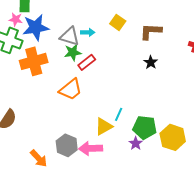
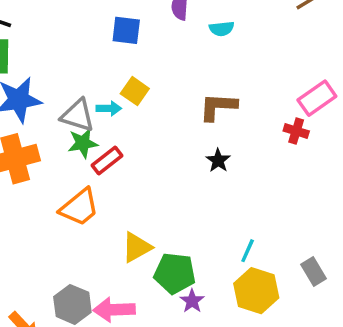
yellow square: (118, 22) -> (135, 91), moved
cyan line: (119, 114) -> (248, 251), moved
yellow triangle: (104, 126) -> (137, 247), moved
green pentagon: (145, 127) -> (175, 273), moved

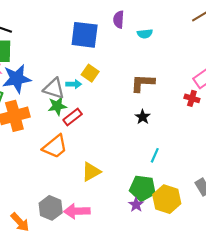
blue square: (126, 30) -> (85, 35), size x1.5
cyan line: (248, 251) -> (155, 155), moved
green pentagon: (175, 273) -> (143, 188), moved
purple star: (192, 301) -> (136, 205), moved

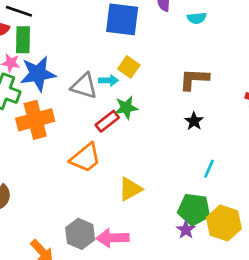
green star: (57, 106) -> (126, 108), moved

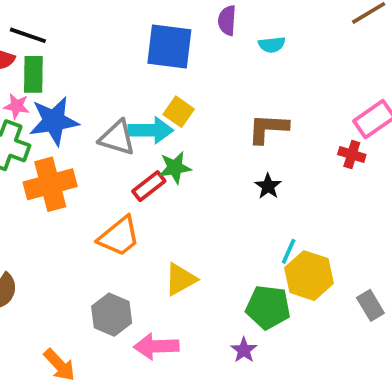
cyan arrow: (109, 80) -> (151, 130), size x1.6
yellow hexagon: (224, 223) -> (309, 276), moved
purple star: (186, 230) -> (244, 350), moved
gray hexagon: (80, 234) -> (112, 315), moved

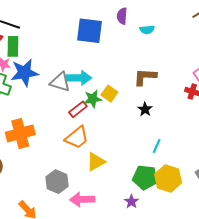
yellow square: (179, 112) -> (109, 94), moved
orange cross: (50, 184) -> (20, 133), moved
orange trapezoid: (119, 236) -> (77, 138), moved
yellow hexagon: (309, 276) -> (168, 178), moved

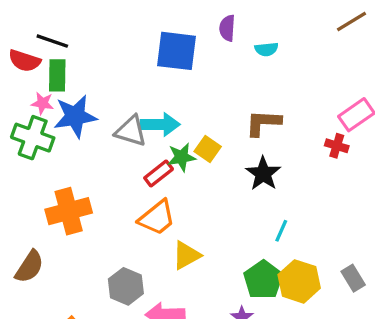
black star: (145, 109) -> (263, 174), size x1.5
green pentagon: (145, 177) -> (263, 280), turned 30

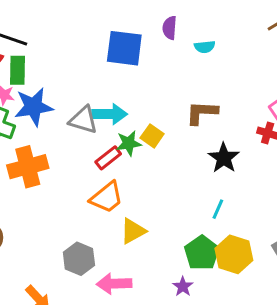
black star: (263, 174) -> (224, 158), moved
orange cross: (69, 211) -> (28, 167), moved

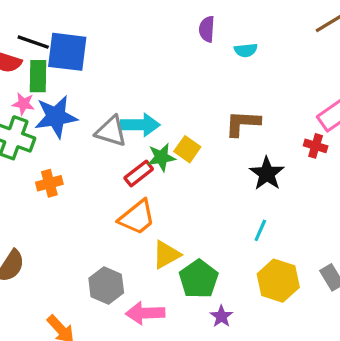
blue square: (124, 48) -> (67, 52), moved
orange cross: (28, 167) -> (49, 183), size x0.6
green pentagon: (202, 253) -> (199, 279), moved

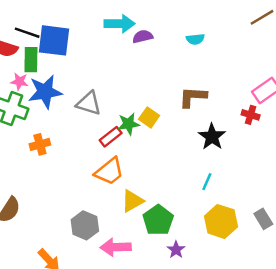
purple semicircle: (207, 29) -> (143, 37), moved, turned 72
cyan arrow: (140, 125) -> (120, 24), moved

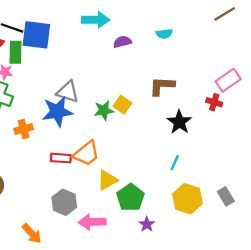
purple semicircle: (143, 37) -> (122, 42), moved
blue star: (45, 92) -> (57, 112), moved
red rectangle: (111, 137) -> (61, 158), moved, turned 42

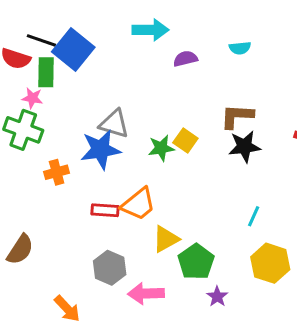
blue square: (36, 35) -> (73, 50), turned 32
black star: (179, 122) -> (244, 147), moved, turned 30

